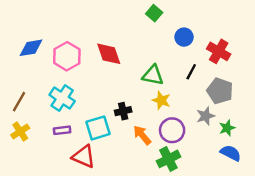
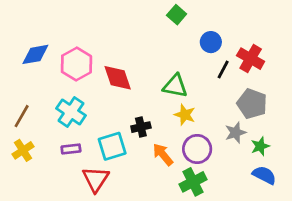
red diamond: (109, 54) -> (118, 78), moved
black line: (191, 72) -> (223, 69), moved
red triangle: (84, 157) -> (96, 179), turned 40

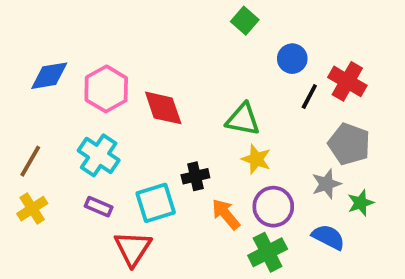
purple rectangle: (71, 149) -> (99, 207), turned 30
blue semicircle: (264, 175) -> (328, 237), moved

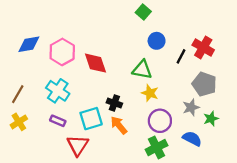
blue circle: (292, 59) -> (157, 41), moved
black cross: (195, 176) -> (114, 103), turned 32
orange arrow: (226, 214) -> (119, 125), moved

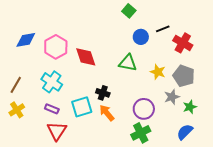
black line: (181, 56) -> (163, 29), moved, turned 40
yellow star: (150, 93) -> (158, 72), moved
blue semicircle: (192, 139) -> (185, 132), moved, turned -72
red triangle: (78, 145) -> (57, 131), moved

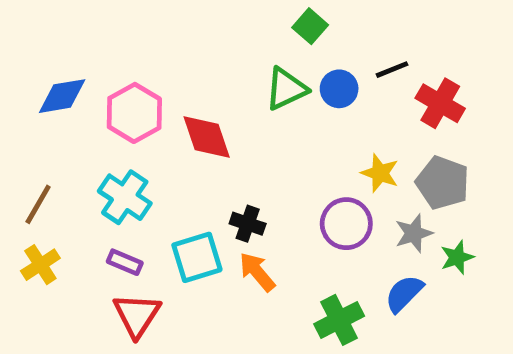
green triangle: (128, 63) -> (286, 89), moved, turned -36
purple circle: (144, 109) -> (346, 224), moved
blue semicircle: (185, 132) -> (404, 293), moved

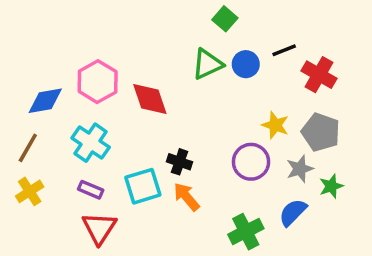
blue diamond: (62, 96) -> (45, 101), moved

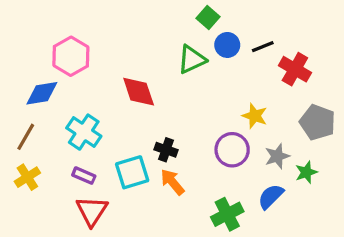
blue circle: (246, 64) -> (227, 45), moved
pink hexagon: (98, 82) -> (71, 56), moved
gray pentagon: (321, 132) -> (318, 122), moved

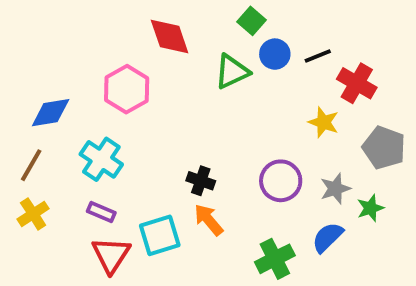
pink hexagon: (71, 56) -> (127, 89), moved
red diamond: (139, 92) -> (170, 36), moved
yellow star: (255, 116) -> (324, 122), moved
cyan square: (132, 172) -> (160, 235), moved

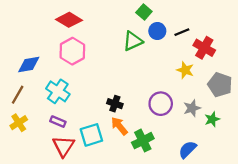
red diamond: (170, 36) -> (69, 20), moved, turned -40
blue semicircle: (327, 237) -> (187, 149), moved
green cross: (275, 259) -> (143, 141), moved

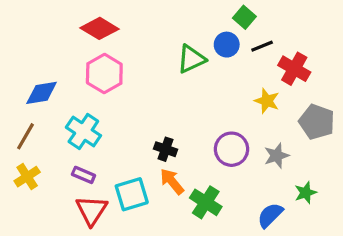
green square: (144, 12) -> (244, 17), moved
green star: (212, 119) -> (306, 193), moved
green cross: (143, 141) -> (206, 202), turned -30

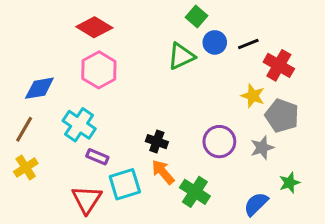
green square: (244, 17) -> (196, 17), moved
gray pentagon: (317, 122) -> (282, 116), moved
purple rectangle: (83, 175) -> (97, 157), moved

